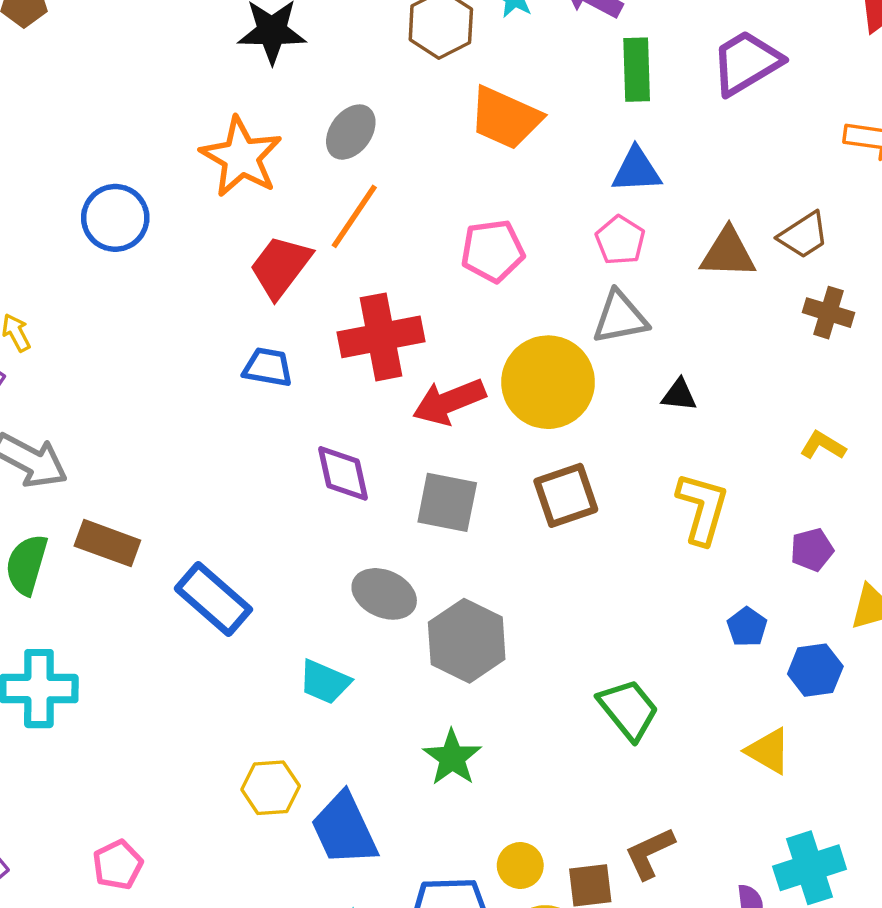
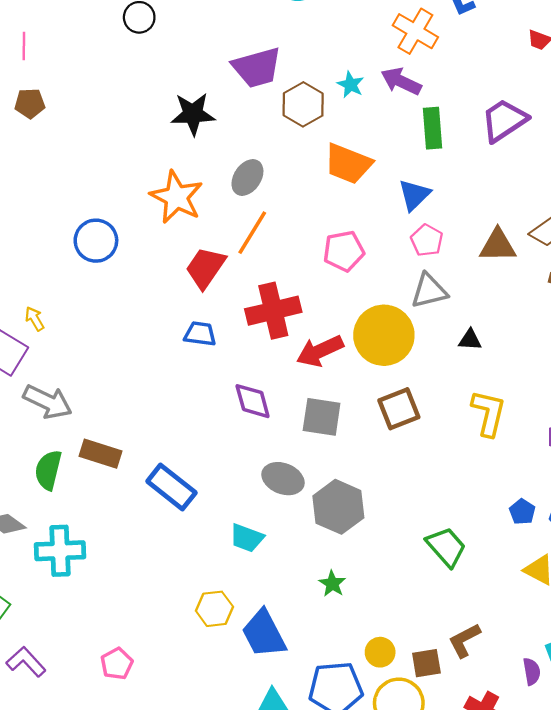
blue triangle: (636, 170) -> (414, 195), moved, turned -39
blue pentagon: (747, 627) -> (522, 512), moved
green star: (452, 758) -> (332, 584), size x0.7

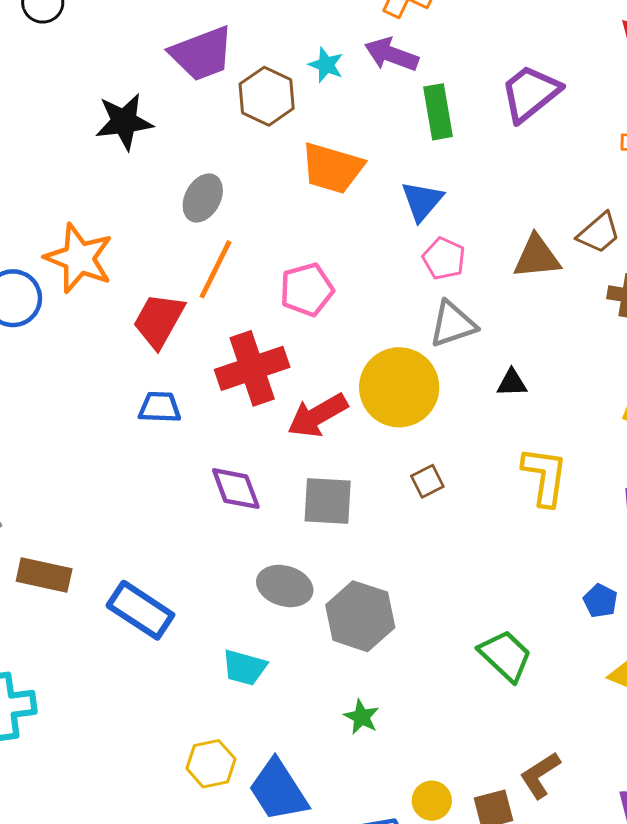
orange star: (176, 197) -> (79, 258), moved
pink pentagon: (344, 251) -> (307, 290), moved
brown square: (399, 409) -> (427, 481), size x0.6

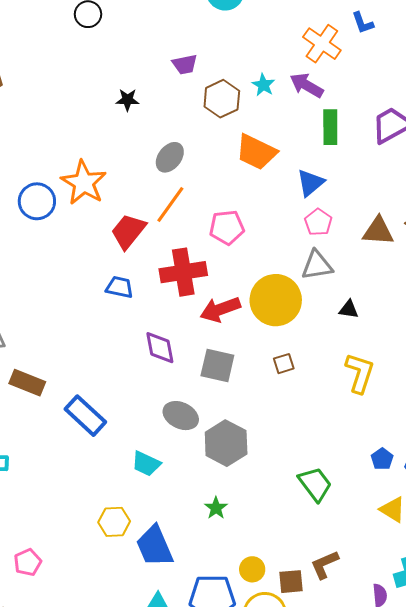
purple trapezoid: (202, 54) -> (185, 64), size x0.6
black star: (124, 122) -> (127, 100), size x0.6

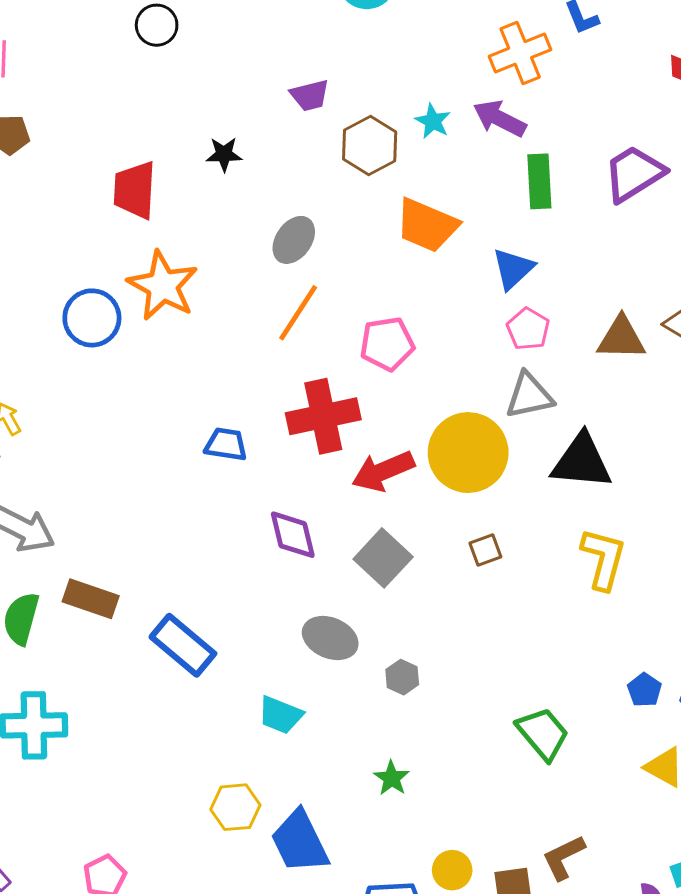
orange cross: (322, 44) -> (520, 53), turned 36
red trapezoid: (128, 231) -> (135, 190), moved, turned -33
black triangle: (349, 309) -> (582, 461), size x2.0
gray square: (217, 366) -> (383, 558), turned 33
gray hexagon: (226, 443) -> (402, 677), size x0.5

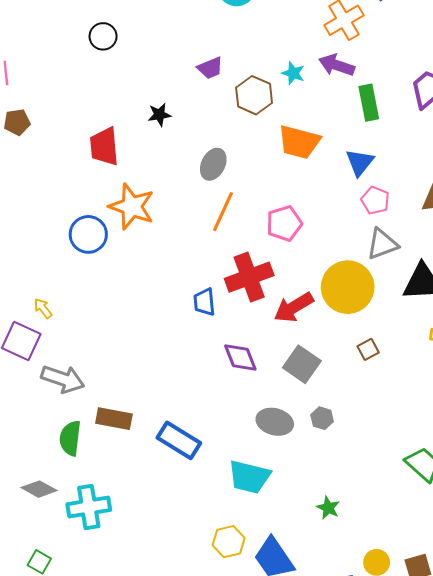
blue trapezoid: (226, 444) -> (204, 302), moved, turned -96
gray hexagon: (402, 677) -> (322, 418), moved
cyan trapezoid: (280, 715) -> (249, 477), size x1.4

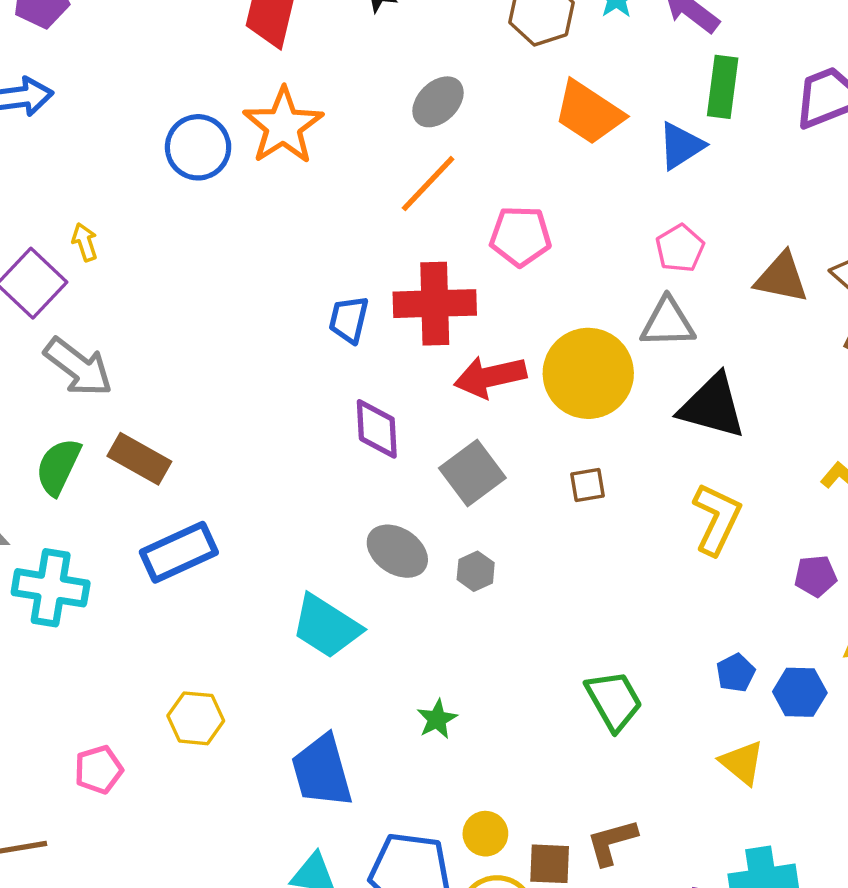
blue triangle: (360, 162) -> (681, 146), moved
blue rectangle: (179, 440) -> (179, 552), moved, turned -75
yellow hexagon: (229, 542) -> (196, 718), moved

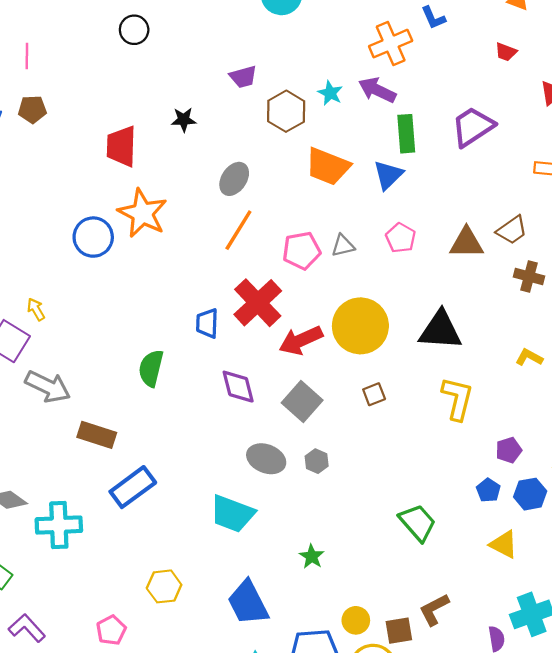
red cross: (435, 304) -> (258, 303), turned -30
gray triangle: (668, 323) -> (343, 246), moved, size x0.7
green semicircle: (58, 467) -> (151, 368), moved
purple pentagon: (816, 576) -> (509, 450), moved

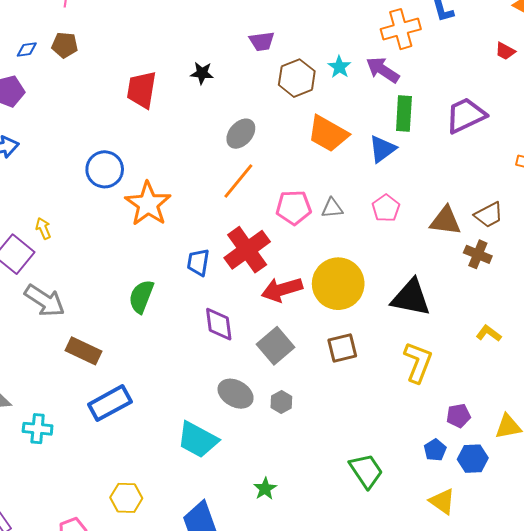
orange star: (143, 213) -> (148, 204), moved
brown cross: (529, 276) -> (478, 254), moved
brown square: (374, 394) -> (342, 348), size x1.4
cyan cross: (59, 525) -> (38, 429), size x0.7

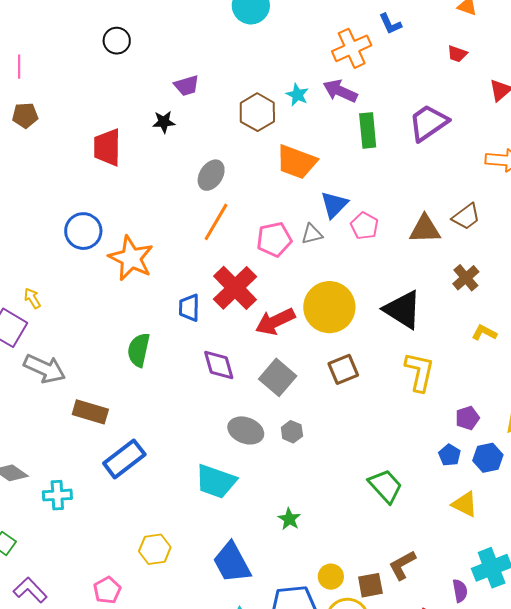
purple trapezoid: (262, 41) -> (187, 85), moved
blue triangle: (382, 149) -> (334, 205), moved
brown cross: (478, 254) -> (466, 278), moved, turned 36
black triangle: (411, 298) -> (403, 310), turned 30

